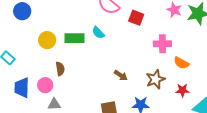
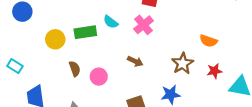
pink cross: (162, 44) -> (144, 25), moved, turned -30
brown arrow: (121, 75) -> (135, 61), moved
pink circle: (45, 85) -> (99, 77), moved

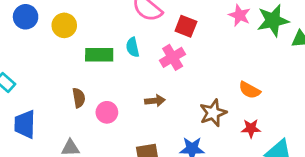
cyan semicircle: (111, 22) -> (133, 47), turned 32
yellow circle: (55, 39) -> (64, 25), moved
brown arrow: (135, 61) -> (155, 101), turned -40

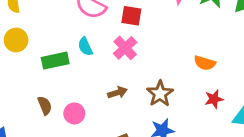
brown star: (213, 113) -> (160, 94), moved

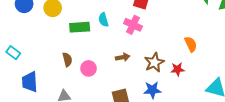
pink cross: (125, 48) -> (133, 25), turned -30
orange semicircle: (205, 63) -> (191, 44), turned -140
red star: (214, 99) -> (178, 69), moved

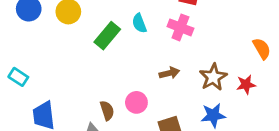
green rectangle: (80, 27) -> (107, 36), turned -42
brown semicircle: (67, 60) -> (107, 111), moved
pink circle: (89, 68) -> (136, 102), moved

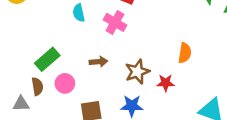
green rectangle: (107, 36) -> (47, 59), moved
orange semicircle: (262, 49) -> (185, 53), turned 30

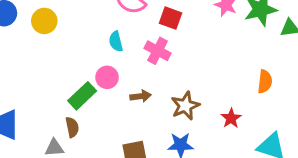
orange semicircle: (185, 53) -> (265, 82), moved
pink circle: (65, 83) -> (107, 77), moved
red star: (166, 83) -> (231, 118), moved, turned -30

